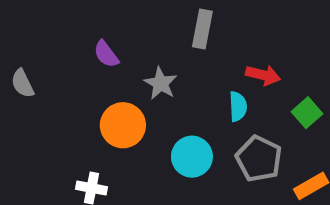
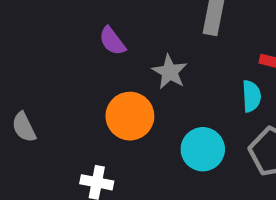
gray semicircle: (22, 83) -> (24, 127), moved

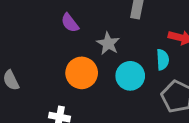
cyan circle: (203, 149) -> (130, 76), moved

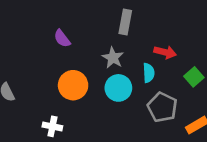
gray star: (108, 43) -> (113, 58), moved

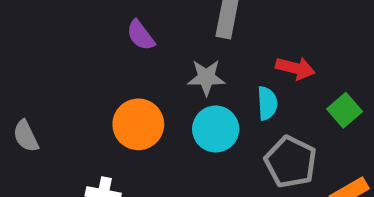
purple semicircle: (62, 38) -> (141, 35), moved
gray star: (113, 58) -> (206, 77), turned -30

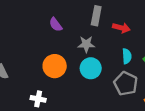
red arrow: (295, 68) -> (121, 28), moved
cyan semicircle: (267, 103) -> (127, 56), moved

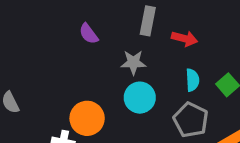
orange circle: (55, 66) -> (87, 118), moved

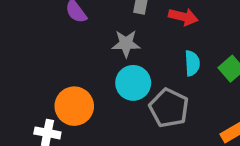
gray pentagon: (191, 120) -> (169, 108), moved

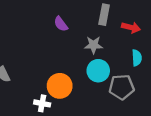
gray pentagon: (169, 108) -> (122, 87), turned -30

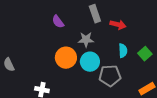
gray rectangle: (104, 15) -> (95, 14), turned -30
orange circle: (60, 86) -> (66, 58), moved

